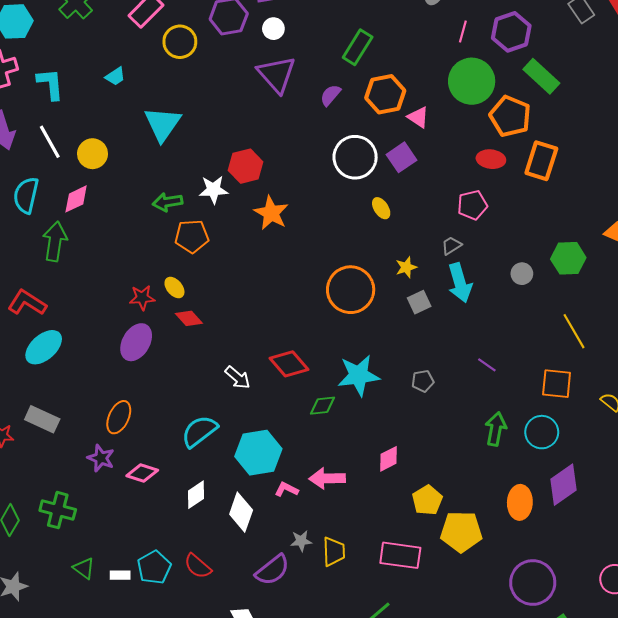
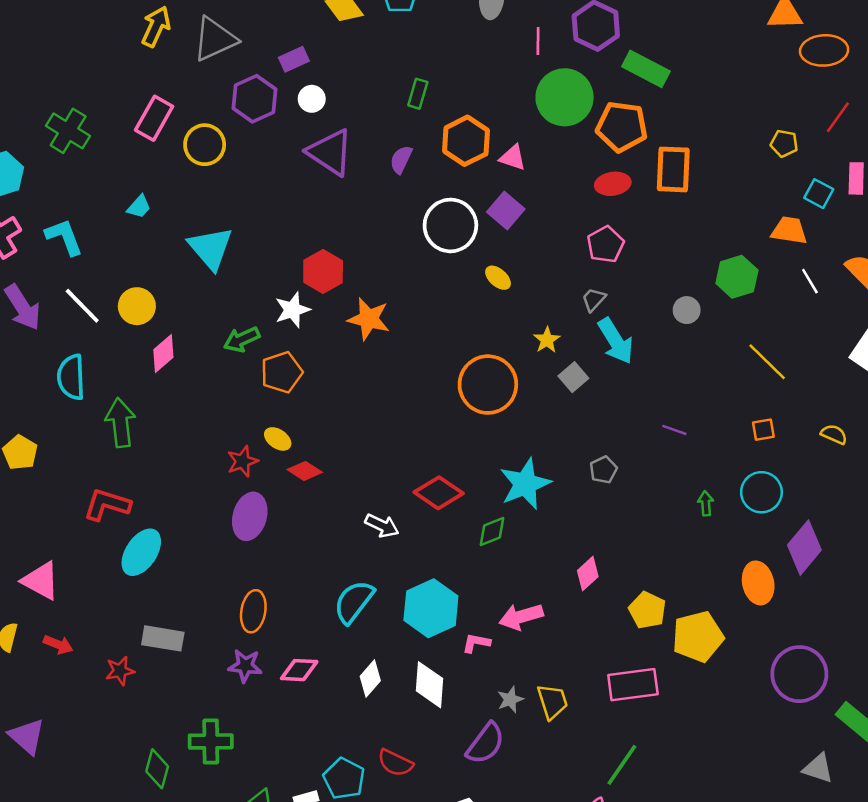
green rectangle: (358, 47) -> (418, 94), size x0.7
pink diamond: (76, 199) -> (163, 354), moved
orange square: (557, 384) -> (763, 430), size x0.6
green arrow: (496, 429) -> (706, 503), size x0.6

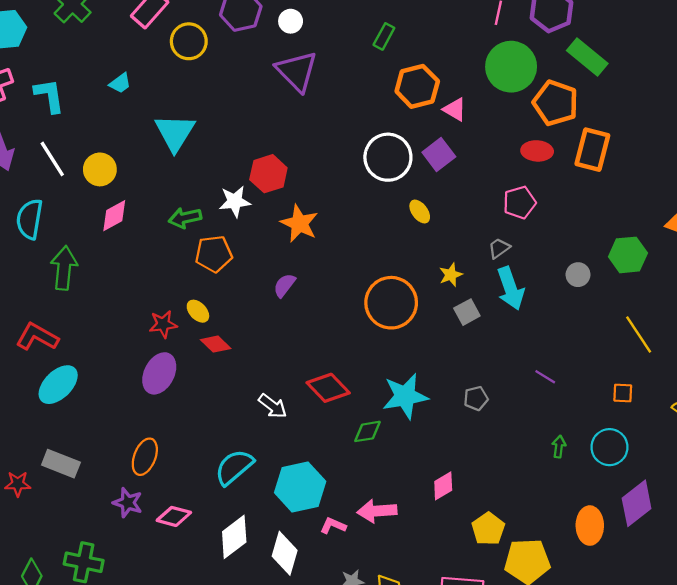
purple semicircle: (401, 160) -> (284, 285), moved
white diamond: (370, 678) -> (234, 537), size x1.4

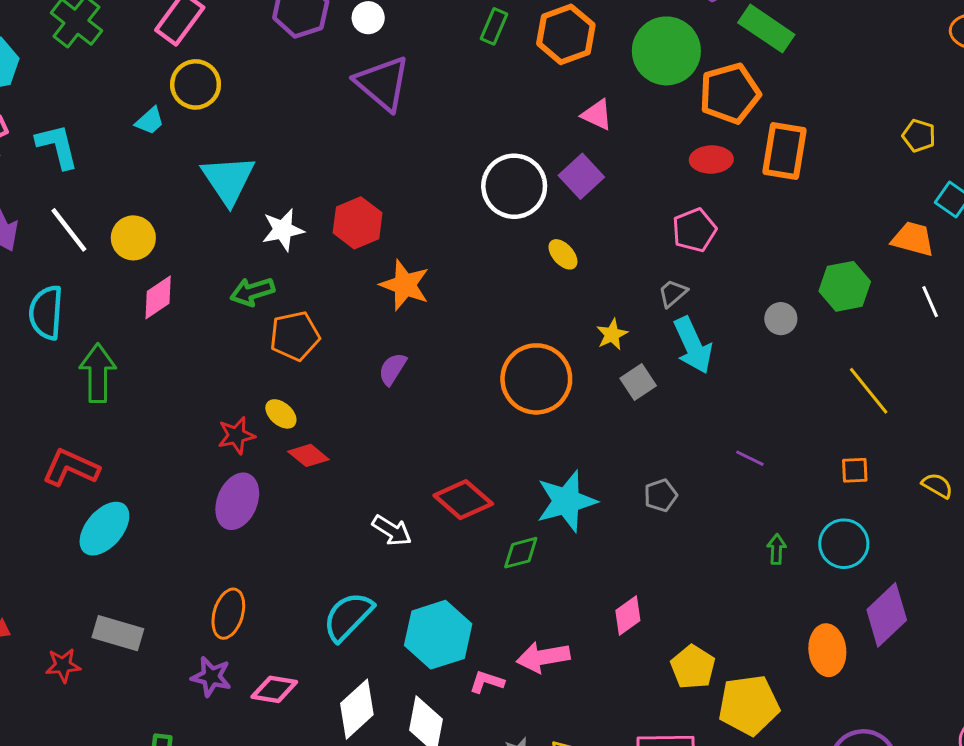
yellow circle: (189, 41) -> (196, 84), moved
orange hexagon: (417, 86) -> (566, 34), moved
orange pentagon: (555, 103) -> (730, 93), turned -30
white star: (235, 201) -> (283, 230), moved

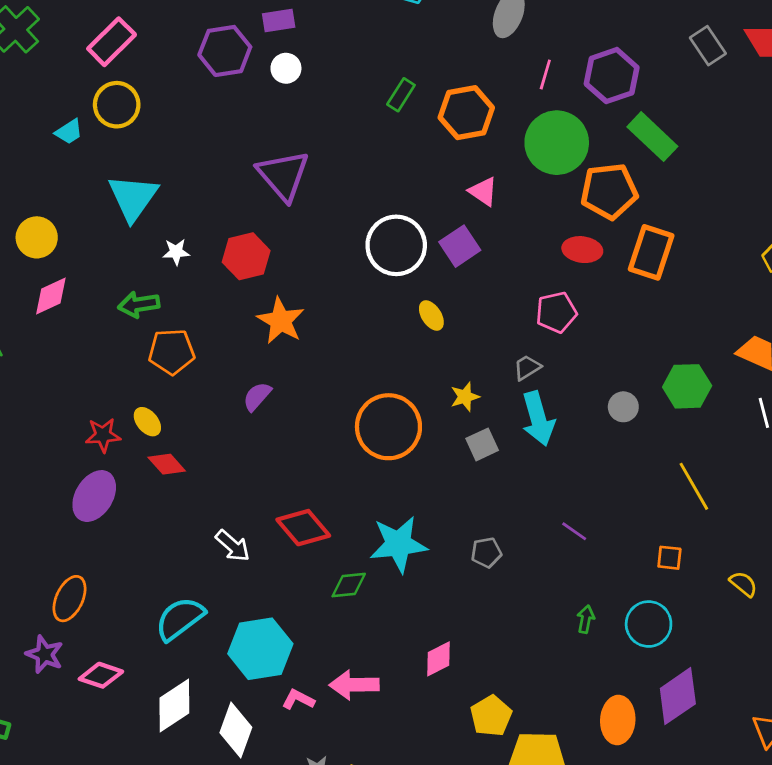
purple triangle: (383, 83) -> (283, 175), moved
white star: (283, 230) -> (176, 252), size x0.7

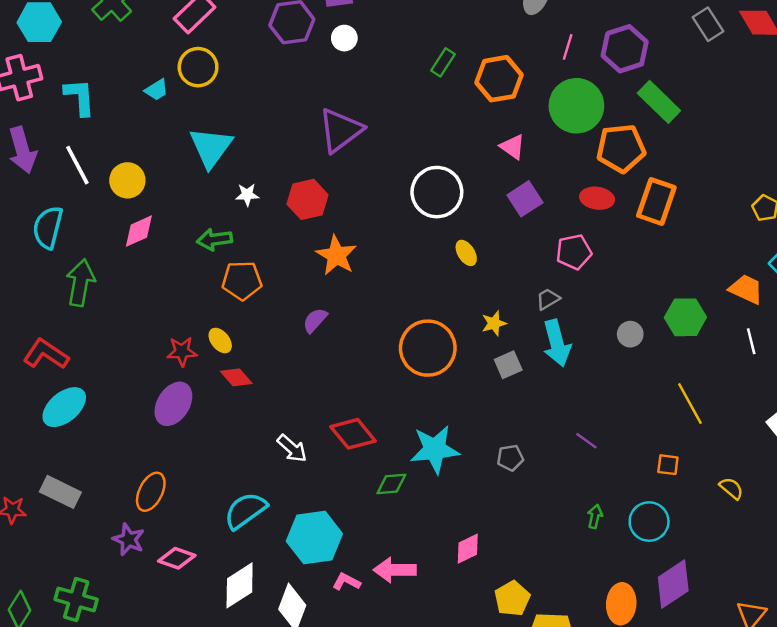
purple triangle: (283, 175) -> (341, 130), turned 33
purple square: (460, 246) -> (525, 199), moved

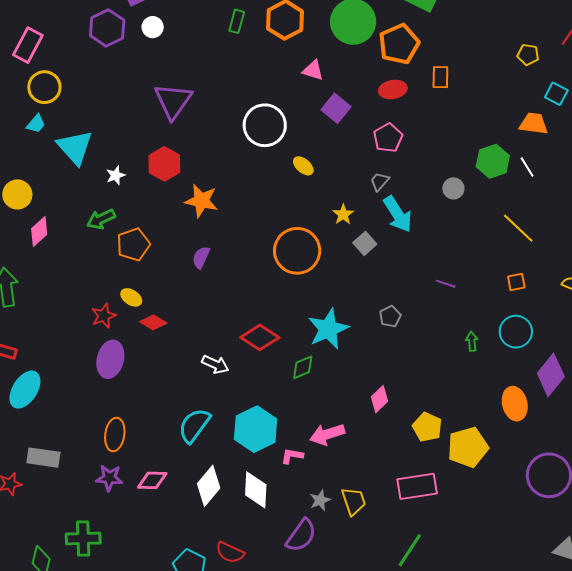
cyan trapezoid: (157, 90) -> (36, 124), moved
orange rectangle: (656, 202) -> (440, 77), size x0.6
white line: (751, 341) -> (527, 167), moved

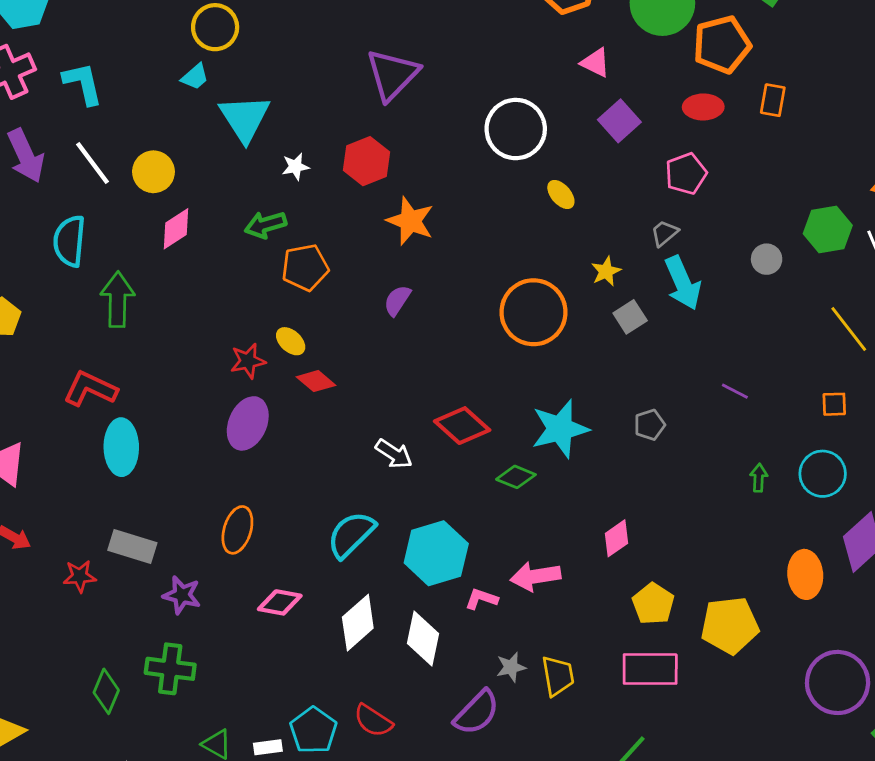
green diamond: (303, 367) -> (516, 477), turned 36
cyan ellipse: (25, 390) -> (121, 447), turned -42
yellow pentagon: (427, 427) -> (653, 604), moved
purple star: (109, 478) -> (182, 595), moved

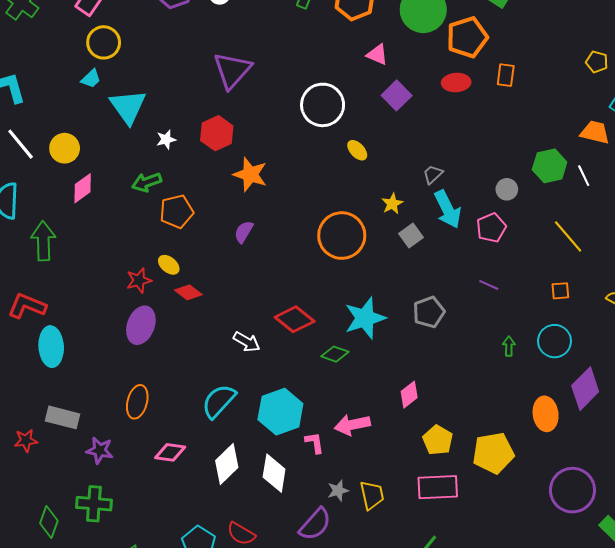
pink pentagon: (686, 174) -> (491, 228), moved
gray pentagon: (650, 425) -> (429, 312), size x1.4
pink L-shape: (481, 599) -> (314, 443), turned 65

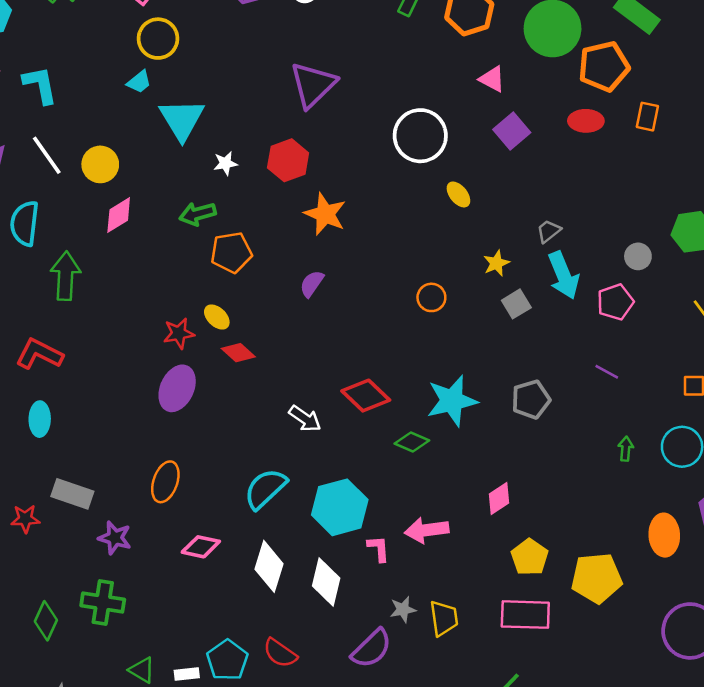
orange circle: (342, 236) -> (431, 297), size x0.5
cyan ellipse: (51, 347) -> (40, 419), moved, size x0.7
white diamond: (227, 464) -> (269, 566), turned -33

